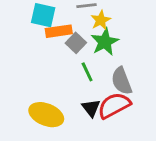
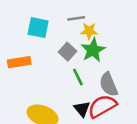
yellow star: (101, 20) -> (89, 31), turned 30
orange rectangle: (59, 31) -> (19, 62), moved

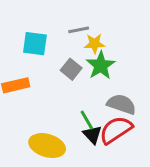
green line: (78, 77) -> (87, 120), moved
gray semicircle: (109, 84) -> (121, 104), turned 135

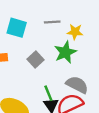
yellow star: (95, 44) -> (75, 32), moved
gray square: (71, 69) -> (35, 60), moved

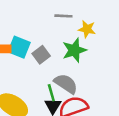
cyan square: (17, 28) -> (19, 47), moved
gray semicircle: (77, 85) -> (66, 84), moved

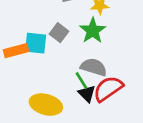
gray square: (41, 55) -> (59, 33), moved

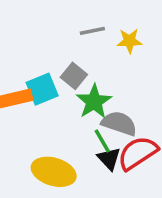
green star: (93, 31) -> (94, 102), moved
cyan square: (36, 43) -> (42, 89), turned -30

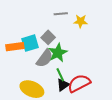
gray semicircle: (119, 123) -> (45, 58), moved, turned 102
black triangle: (109, 159) -> (63, 85), turned 32

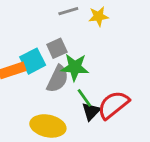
gray square: (48, 37) -> (57, 48), turned 32
green star: (58, 53) -> (75, 67), turned -30

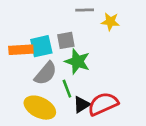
gray semicircle: (58, 79) -> (46, 73), moved
green line: (84, 98) -> (67, 89), moved

